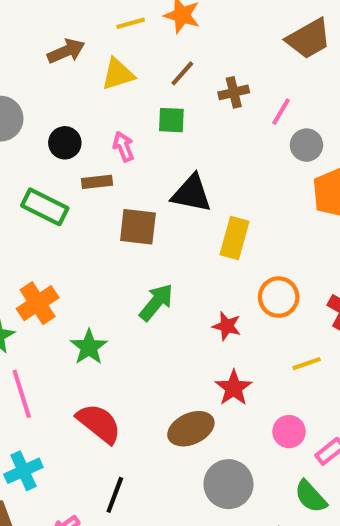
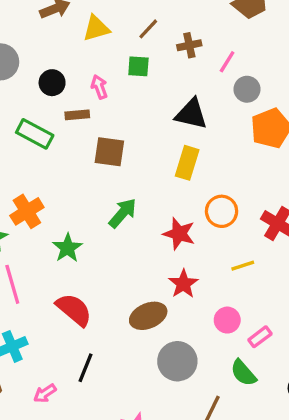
black triangle: (192, 193) -> (191, 114), moved
red star: (227, 326) -> (179, 234), size x1.4

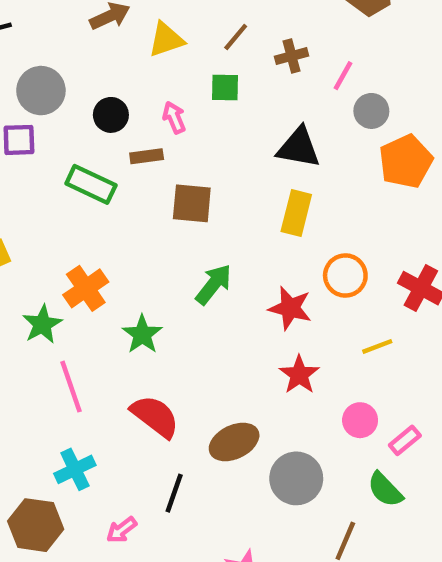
brown ellipse: (148, 316) -> (234, 442), moved

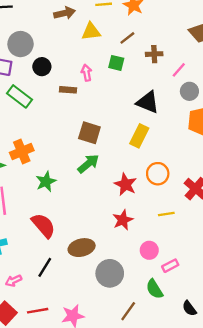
black circle: (111, 115) -> (42, 67), moved
green rectangle: (91, 184) -> (20, 96), moved
brown square: (192, 203) -> (89, 133), moved

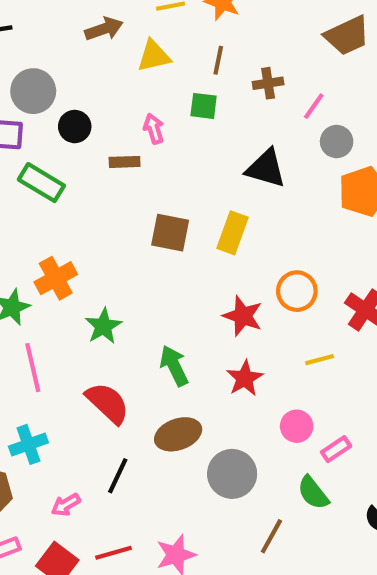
brown line: (127, 38) -> (218, 60), turned -35
yellow rectangle: (139, 136) -> (232, 233), moved
green arrow: (88, 164) -> (174, 366), moved, turned -70

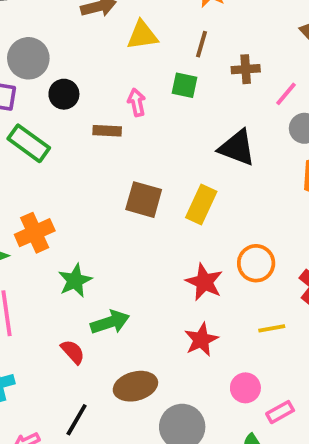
green arrow: (174, 366) -> (110, 322), moved, turned 93
red semicircle: (107, 403) -> (73, 352), size x0.6

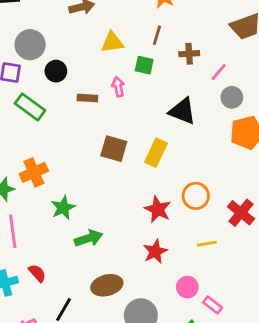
yellow triangle: (142, 35) -> (112, 42), moved
pink arrow: (137, 102) -> (118, 87), moved
red semicircle: (73, 352) -> (37, 273), moved
pink rectangle: (280, 412) -> (213, 305), turned 66

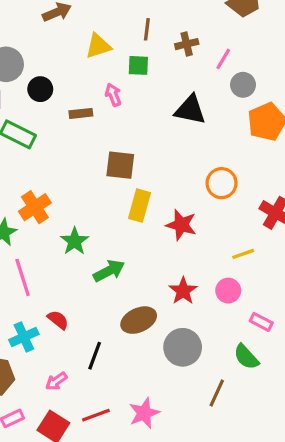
yellow rectangle: (156, 153) -> (139, 206), moved
orange circle: (196, 196) -> (222, 183), moved
red star: (155, 252) -> (183, 291), moved
pink circle: (187, 287) -> (228, 291), moved

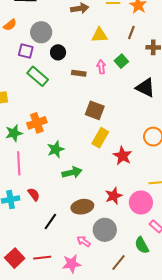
green square: (138, 65) -> (121, 61), moved, turned 32
pink circle: (228, 291) -> (141, 202), size x1.5
pink arrow: (56, 381) -> (84, 241), moved, turned 56

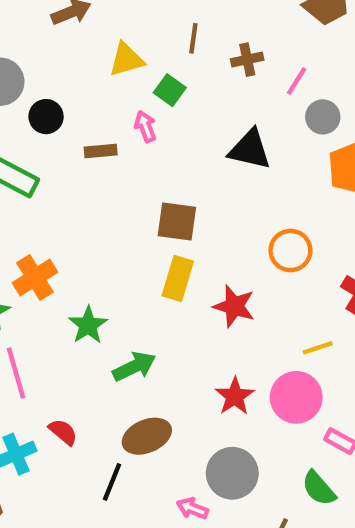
green square: (121, 61) -> (170, 90), moved
brown square: (95, 110) -> (177, 221), moved
brown ellipse: (82, 207) -> (147, 436), moved

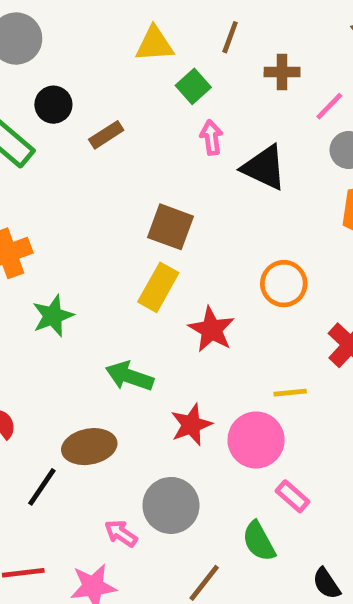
black circle: (46, 117) -> (53, 105), moved
pink arrow: (145, 127) -> (211, 137), moved
brown rectangle: (101, 151) -> (106, 135), turned -40
green arrow: (134, 367) -> (129, 376), moved, turned -147

